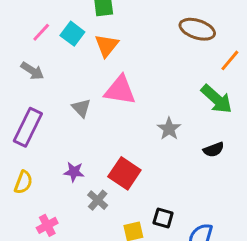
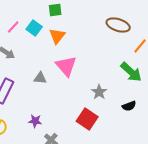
pink triangle: (120, 90) -> (66, 66), turned 40
gray triangle: (81, 108) -> (40, 78), turned -40
red square: (124, 173) -> (87, 119), moved

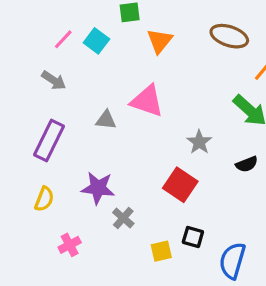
orange triangle: (57, 36) -> (160, 41), moved
pink triangle: (66, 66) -> (147, 101), turned -30
purple star: (35, 121) -> (98, 188), size x1.5

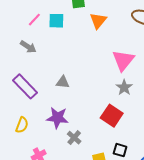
cyan square: (96, 41) -> (56, 21), turned -35
pink triangle: (147, 101) -> (123, 60), moved, turned 50
gray triangle: (106, 120) -> (63, 82), moved
purple rectangle: (49, 141) -> (25, 86), turned -70

